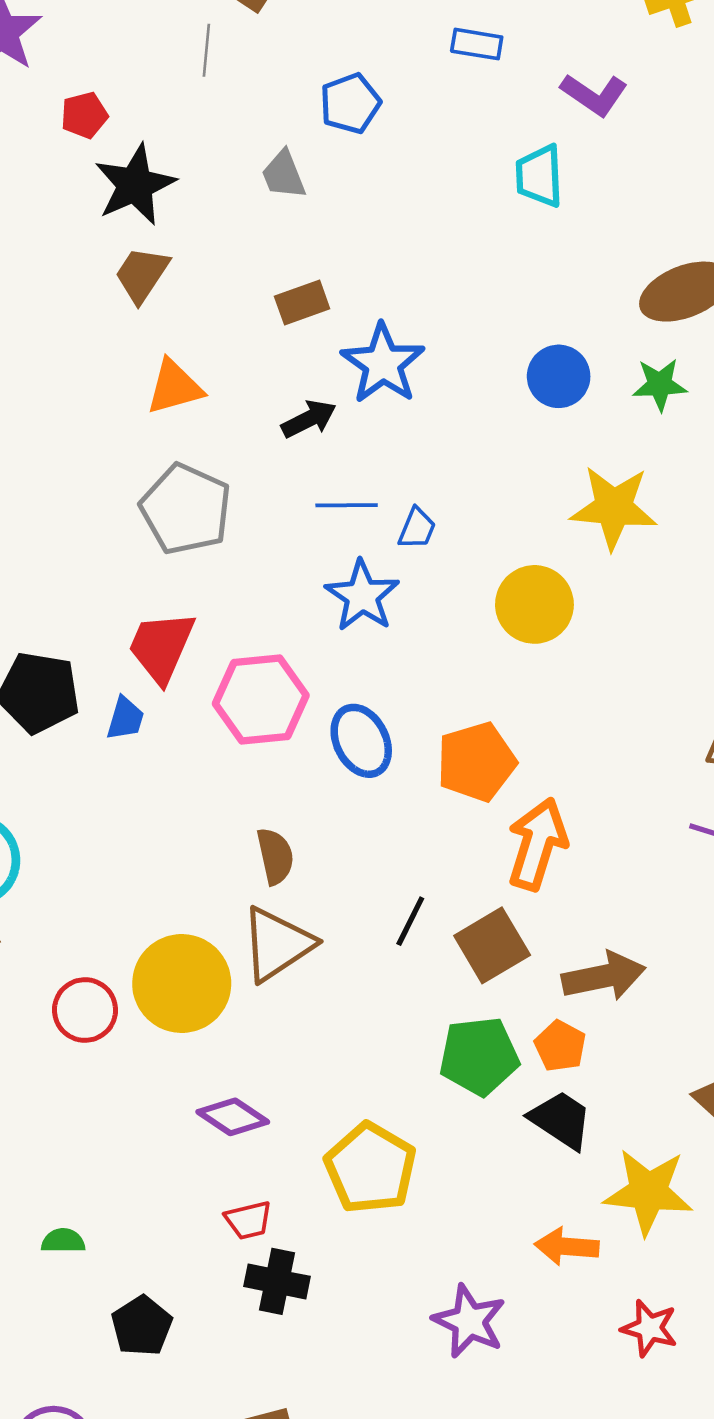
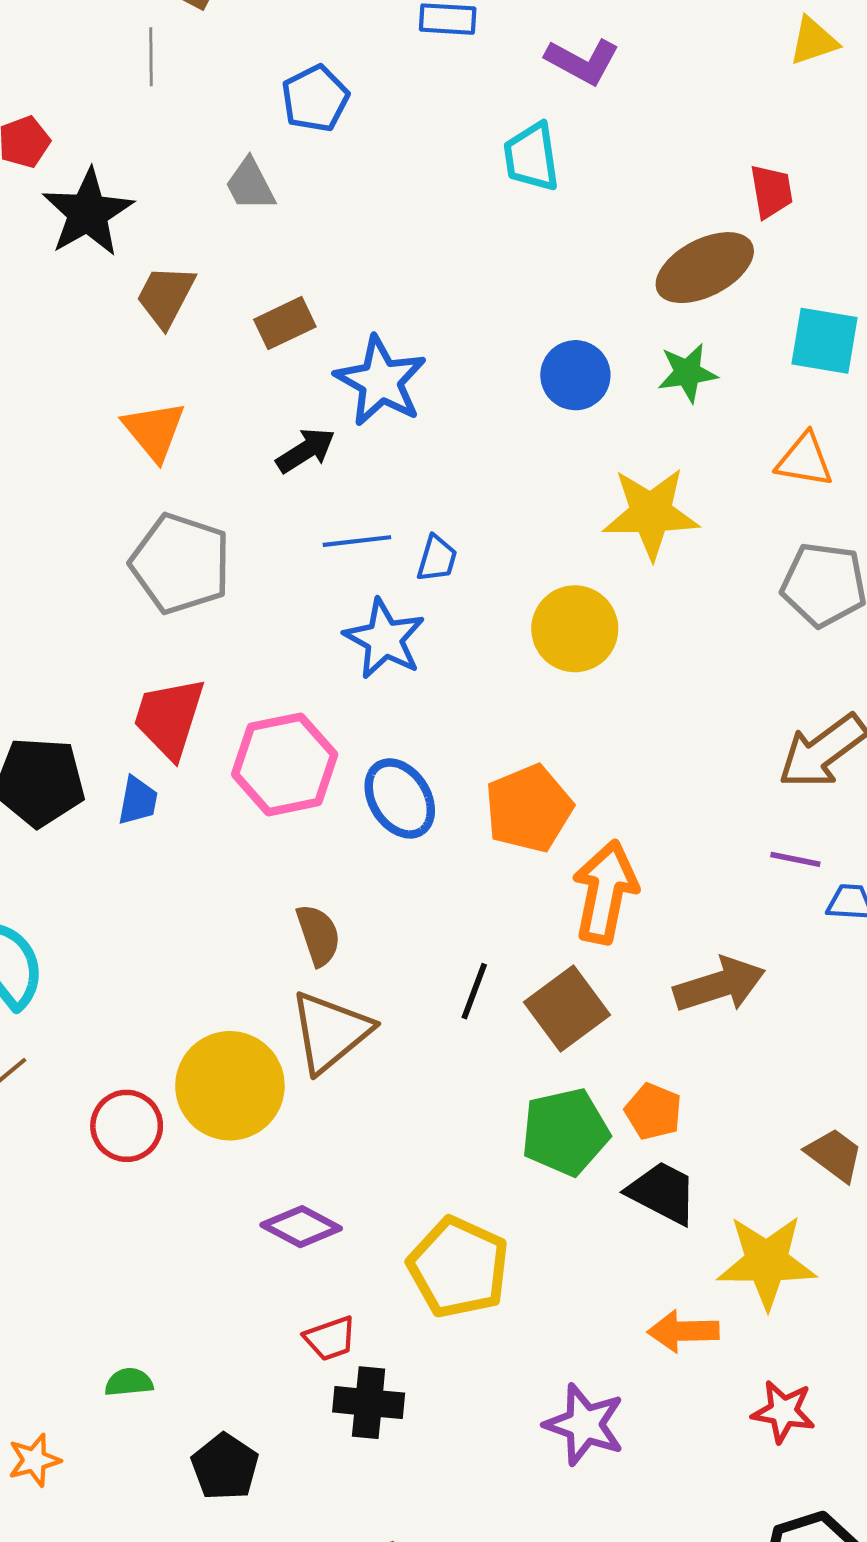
brown trapezoid: (142, 275) -> (166, 296), moved
orange triangle: (174, 387) -> (154, 431), turned -48
brown arrow: (604, 976) -> (719, 985), moved

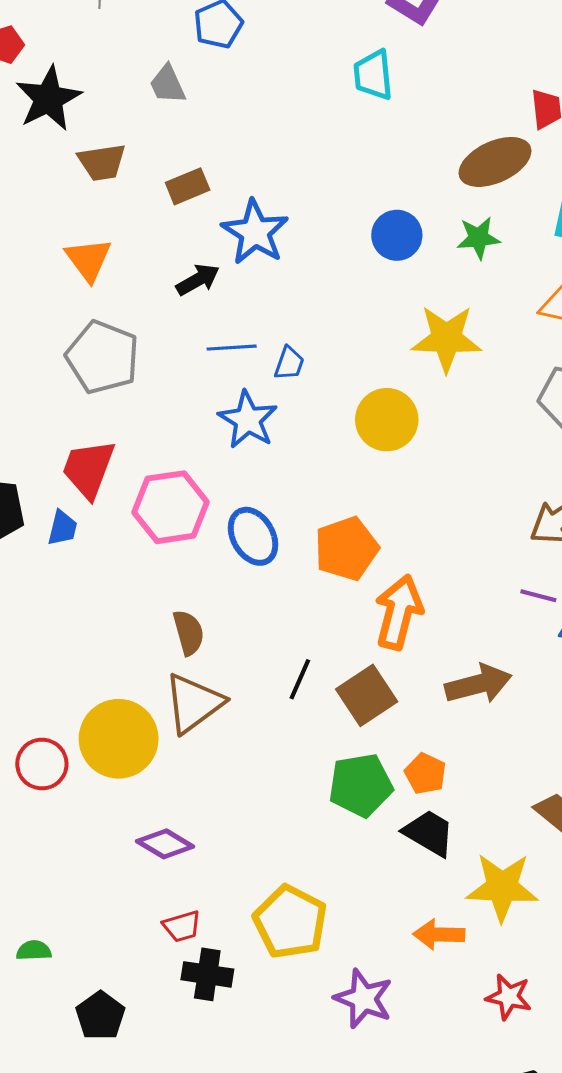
brown trapezoid: (166, 296) -> (102, 162), turned -129
yellow pentagon: (458, 1267) -> (290, 922), moved

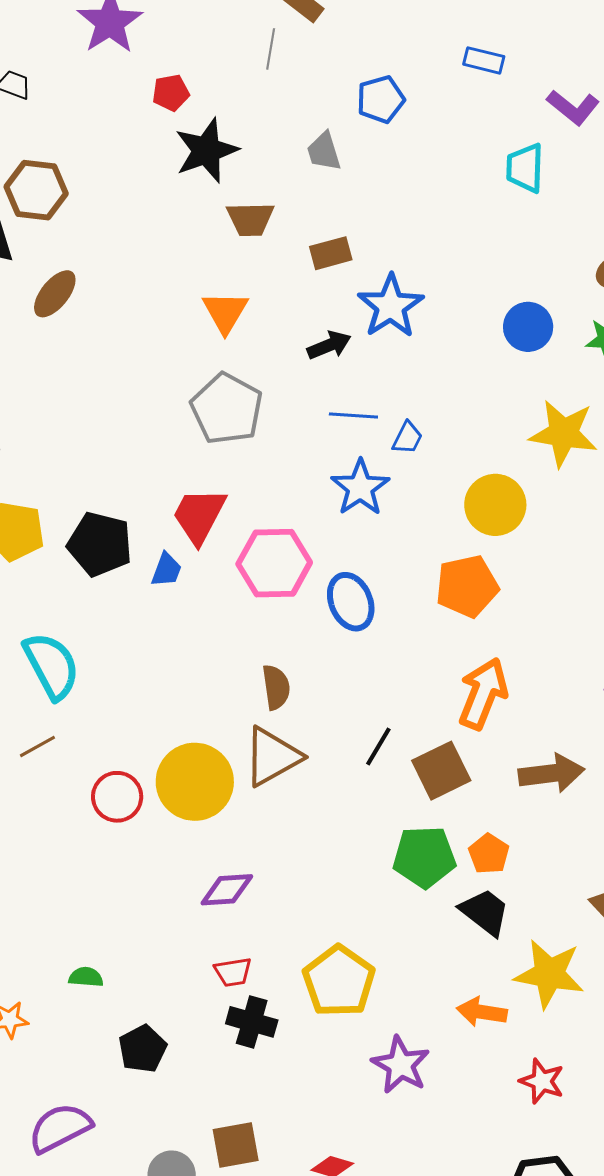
orange pentagon: (346, 549) -> (467, 586), moved
purple diamond: (165, 844) -> (227, 890), turned -42

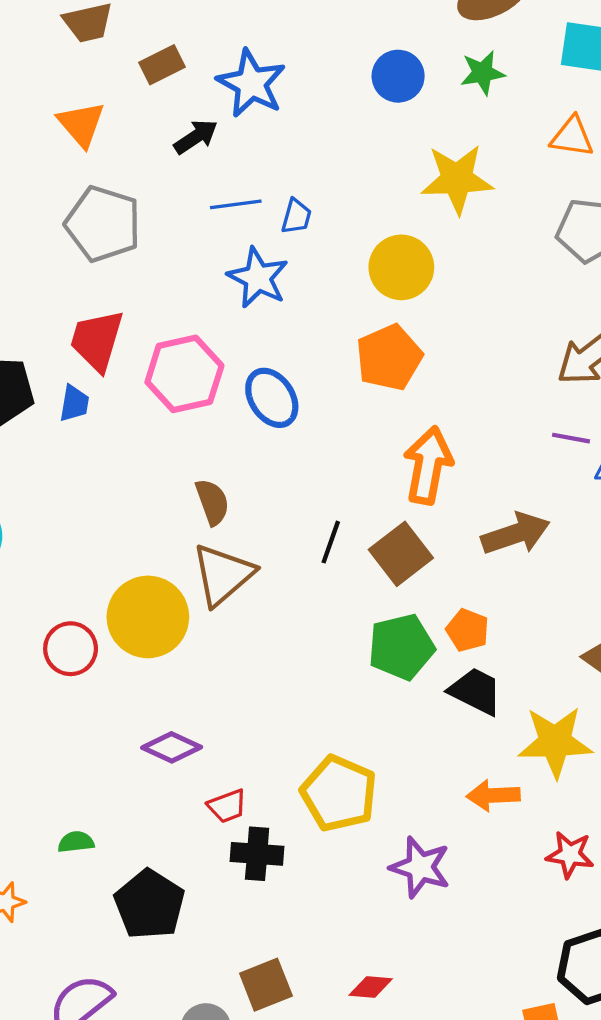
brown rectangle: (331, 253) -> (162, 65), moved
purple diamond: (227, 890) -> (172, 747), moved, turned 40
black pentagon: (143, 1049) -> (150, 904), size x1.4

